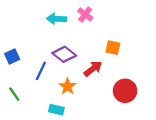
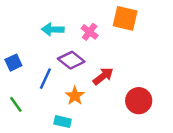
pink cross: (85, 14) -> (90, 32), moved
cyan arrow: (56, 19) -> (53, 29), moved
orange square: (113, 48) -> (125, 18), moved, size x1.5

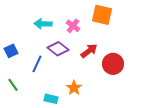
red arrow: (103, 76) -> (89, 51), moved
orange star: (75, 96) -> (74, 88), moved
red circle: (139, 101) -> (113, 64), moved

